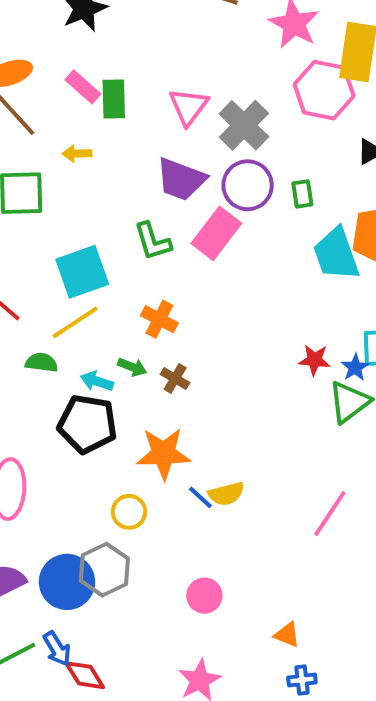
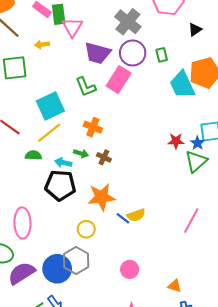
pink triangle: (189, 107) -> (72, 27), moved

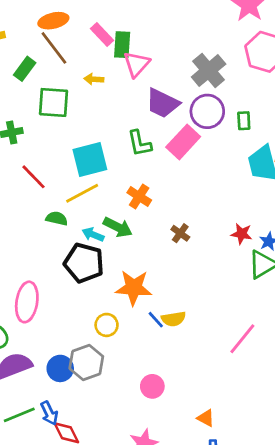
green arrow: (81, 153) -> (118, 227), size x1.5
brown cross: (104, 157) -> (180, 233), moved
blue circle: (57, 269) -> (60, 368), size x0.7

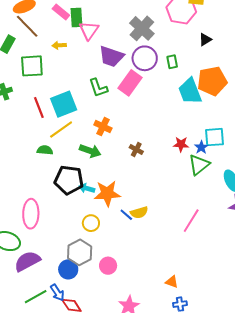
red line: (33, 177) -> (39, 107), moved, turned 30
cyan arrow: (93, 235) -> (87, 188), moved
blue circle: (60, 368) -> (68, 269), moved
pink circle: (152, 386) -> (108, 266), moved

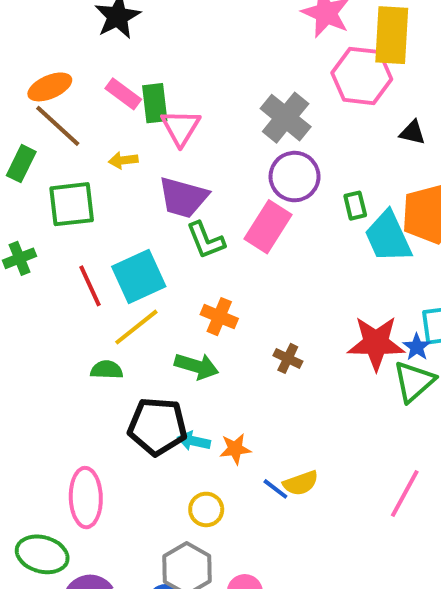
black triangle: (205, 40) -> (412, 133), turned 48
purple trapezoid: (111, 56) -> (183, 197), moved
green rectangle: (172, 62) -> (355, 206), moved
red star: (181, 144) -> (376, 343), size x1.8
orange star: (107, 193) -> (235, 449), size x0.6

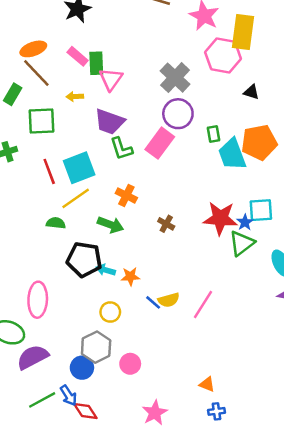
pink line: (405, 494) -> (203, 305), moved

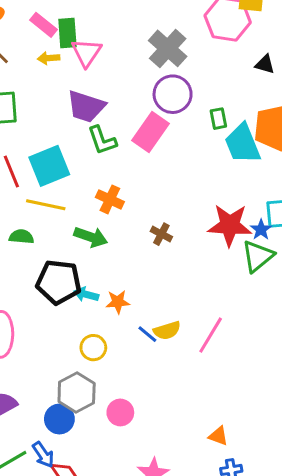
yellow arrow: (75, 97) -> (49, 58), moved
yellow line: (76, 198) -> (46, 205), turned 48

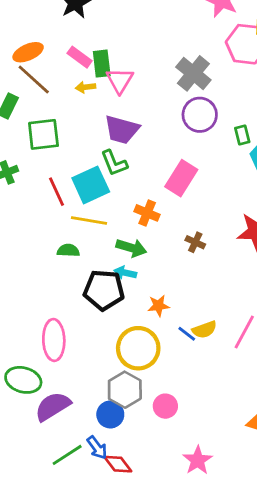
pink rectangle: (150, 132) -> (181, 178), moved
green L-shape: (102, 140) -> (114, 163), moved
cyan arrow: (86, 294) -> (125, 273), moved
yellow circle: (93, 348) -> (138, 348), size x1.8

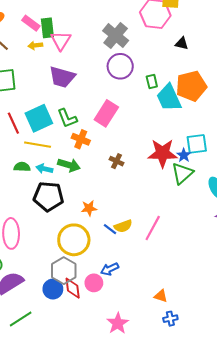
green L-shape: (114, 163) -> (67, 118), moved
cyan arrow: (125, 273) -> (44, 169), moved
blue arrow: (97, 448) -> (110, 269), moved, turned 102
red diamond: (118, 464) -> (73, 288), moved, turned 30

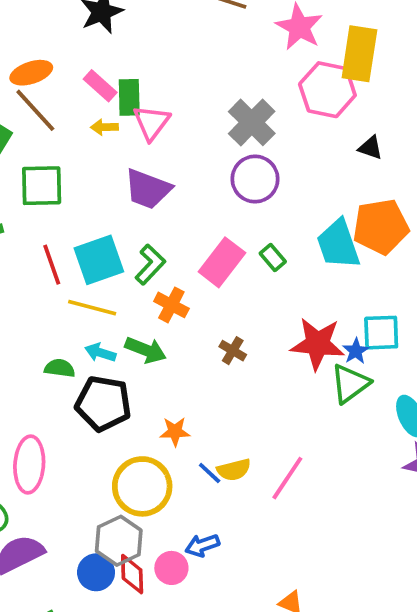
green rectangle: (152, 81) -> (273, 257), moved, turned -32
green L-shape: (67, 118) -> (150, 265), turned -120
green semicircle: (22, 167) -> (60, 368), moved

